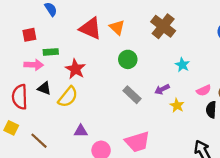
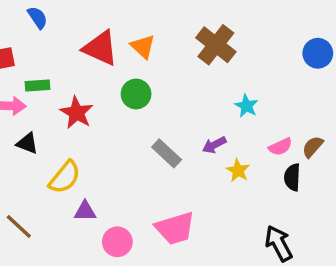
green circle: (128, 59) -> (136, 94), moved
yellow semicircle: (68, 97) -> (65, 177), moved

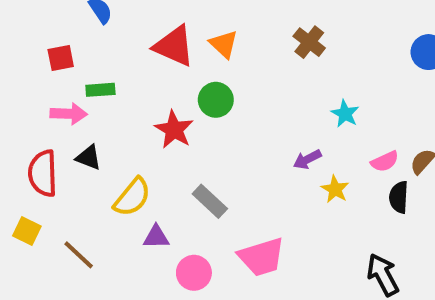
brown cross: (216, 45) -> (309, 42), size x0.7
red star: (77, 113) -> (174, 130), moved
gray rectangle: (167, 153) -> (210, 201), moved

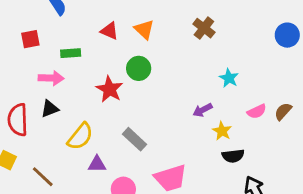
red triangle: (174, 46) -> (109, 31), size x0.6
green rectangle: (100, 90) -> (71, 53), moved
pink arrow: (69, 114) -> (51, 78), moved
black triangle: (89, 157) -> (50, 109), turned -42
black semicircle: (399, 197) -> (233, 156), moved, turned -100

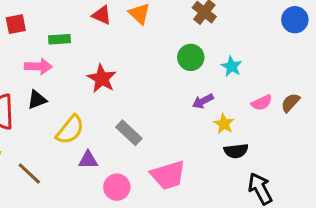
green circle: (139, 68) -> (191, 57), moved

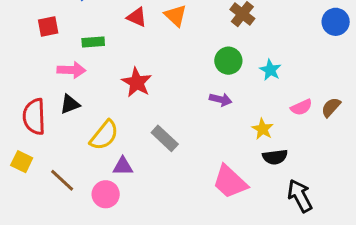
purple arrow: (203, 101) -> (221, 99), moved, turned -140
pink trapezoid: (168, 175) -> (230, 182), moved, turned 60
pink circle: (117, 187) -> (106, 194), moved

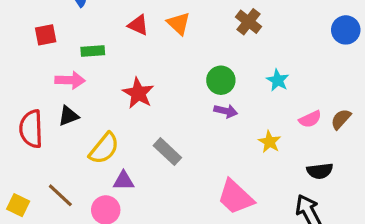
green circle: (228, 61) -> (221, 80), moved
black semicircle: (275, 157) -> (320, 171), moved
yellow square: (22, 162) -> (18, 205), moved

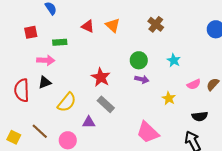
red star: (138, 93) -> (101, 77), moved
purple triangle: (124, 181) -> (89, 122), moved

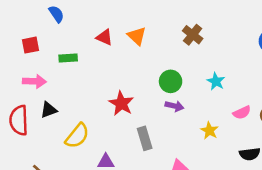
pink arrow: (46, 60) -> (34, 81), moved
gray rectangle: (106, 104) -> (145, 138), moved, turned 30

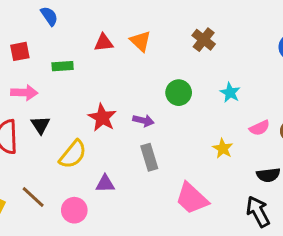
red triangle: (104, 37) -> (104, 43), turned -30
red star: (121, 103) -> (102, 118), moved
purple arrow: (174, 106) -> (143, 121), moved
black triangle: (49, 110) -> (40, 125), turned -42

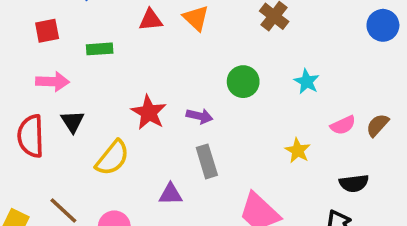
purple triangle: (105, 184) -> (171, 194), moved

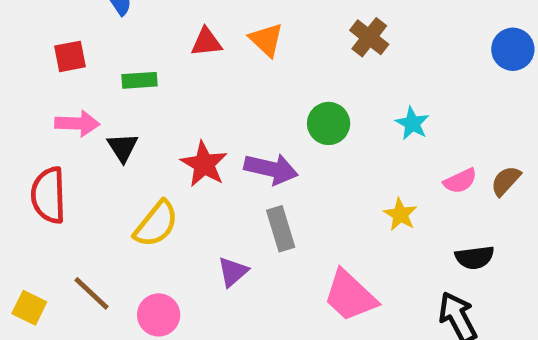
purple arrow: (200, 116) -> (271, 169), size x1.5
black triangle: (73, 122) -> (123, 147), moved
purple triangle: (171, 194) -> (233, 272), turned -40

